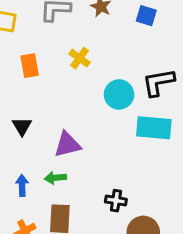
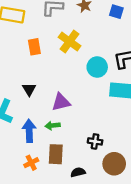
yellow cross: (80, 58) -> (70, 42), size x1.5
blue arrow: (22, 185) -> (29, 131), size x1.5

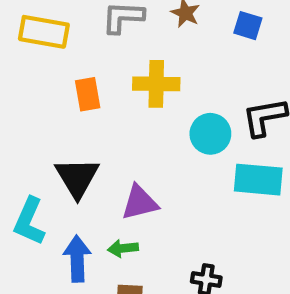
yellow cross: (70, 42) -> (156, 84), turned -35
black triangle: (29, 89) -> (77, 178), size x1.6

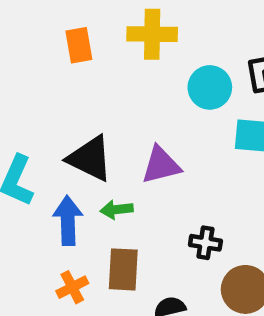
black triangle: (77, 178) -> (90, 158), moved, turned -33
purple triangle: (140, 202) -> (161, 165), moved

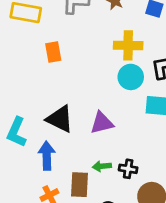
yellow cross: (152, 34) -> (128, 45), moved
green arrow: (117, 209) -> (102, 166), moved

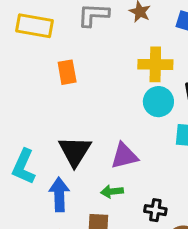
black triangle: (60, 119) -> (75, 151), turned 36
green arrow: (102, 166) -> (112, 191), moved

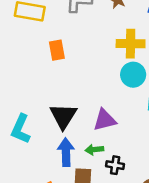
blue arrow: (59, 195) -> (66, 152), moved
black cross: (155, 210) -> (115, 165), moved

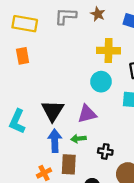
orange rectangle: (57, 50) -> (23, 56), moved
cyan circle: (133, 75) -> (101, 82), moved
black cross: (115, 165) -> (105, 151), moved

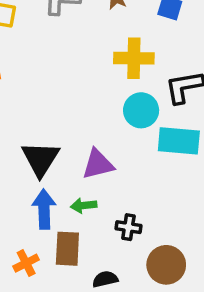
cyan circle: (101, 82) -> (141, 110), moved

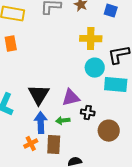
black cross: (128, 227) -> (88, 113), moved
orange cross: (26, 263) -> (31, 144), moved
brown circle: (166, 265) -> (109, 131), moved

